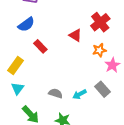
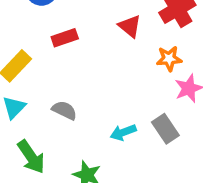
red rectangle: (40, 46) -> (65, 38), turned -72
gray semicircle: (56, 93) -> (64, 110), moved

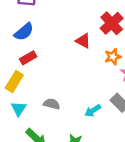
red rectangle: (65, 38) -> (28, 58), moved

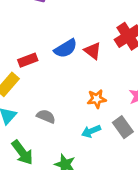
blue semicircle: (24, 32) -> (66, 48), moved
orange star: (113, 57) -> (97, 99), moved

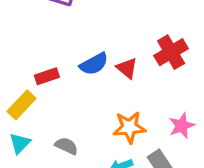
orange star: (97, 99) -> (129, 127), size x1.4

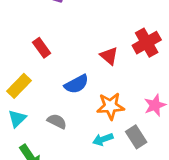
blue semicircle: (94, 64) -> (76, 84), moved
red rectangle: (47, 76) -> (42, 48), moved, turned 72

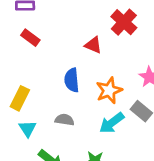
red rectangle: (42, 48) -> (30, 38), moved
blue semicircle: (76, 84) -> (72, 80), turned 130
cyan arrow: (103, 139) -> (112, 123), size x1.4

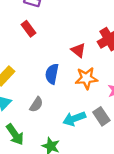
orange star: (109, 90) -> (86, 78), moved
gray semicircle: (65, 120) -> (36, 105), turned 98

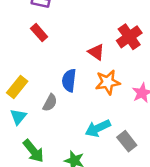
gray semicircle: (36, 105) -> (50, 103), moved
gray rectangle: (101, 116) -> (127, 141), moved

